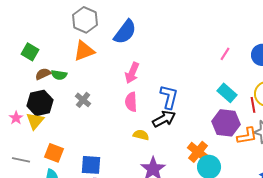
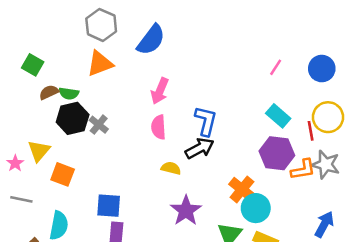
black hexagon: (40, 103) -> (73, 118), moved
pink star: (16, 118) -> (15, 163), moved
orange square: (54, 153) -> (63, 174), moved

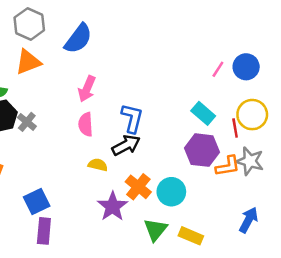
pink line: (276, 67) -> (218, 69), moved
orange cross: (242, 189) -> (138, 187), moved
blue square: (109, 206) -> (37, 202), turned -30
cyan circle: (256, 208) -> (171, 192), moved

